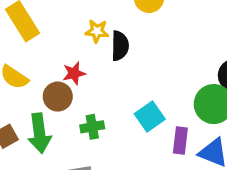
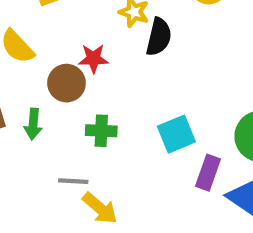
green arrow: (39, 133) -> (33, 124), size x0.6

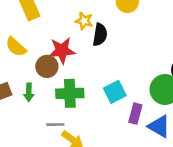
red star: (93, 59) -> (62, 51), size x1.5
green cross: (101, 131) -> (70, 93), size x1.5

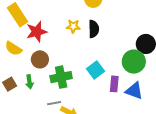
yellow star: (84, 21) -> (73, 26), moved
black semicircle: (100, 35) -> (94, 29), moved
red star: (62, 51) -> (37, 32), moved

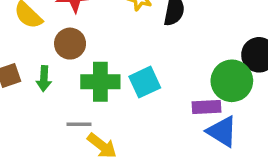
cyan square: (96, 70) -> (145, 82), moved
purple rectangle: (114, 84) -> (206, 107), moved, turned 70

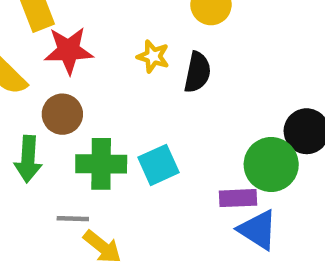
green arrow: (44, 79) -> (28, 159), size x1.4

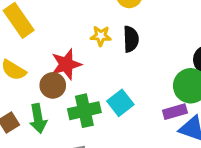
red star: (69, 50) -> (66, 64), moved

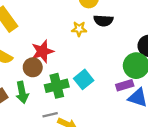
yellow star: (101, 36) -> (79, 29), moved
black semicircle: (131, 39) -> (103, 21), moved, turned 96

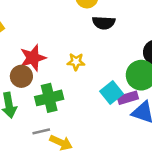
yellow star: (79, 29) -> (76, 62), moved
cyan square: (84, 79) -> (112, 92), moved

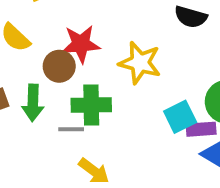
yellow star: (76, 62) -> (140, 63), size x1.6
gray line: (41, 131) -> (71, 129), moved

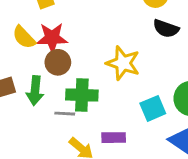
red star: (81, 44) -> (52, 38), moved
purple rectangle: (201, 129) -> (114, 138), moved

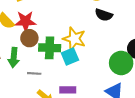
green cross: (82, 95) -> (50, 48), moved
cyan square: (153, 108) -> (70, 57), moved

